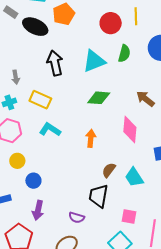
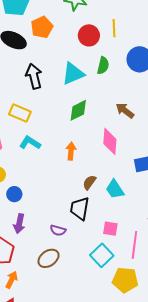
green diamond: (99, 98) -> (78, 110), turned -30

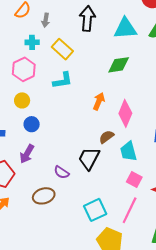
pink diamond: (110, 141) -> (125, 113), moved
cyan L-shape: (30, 143) -> (63, 80), turned 120
pink square: (110, 229) -> (134, 180), moved

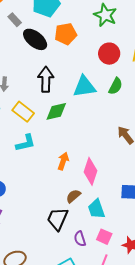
green diamond: (119, 65) -> (56, 111), moved
purple semicircle: (62, 172) -> (80, 239), moved, turned 42

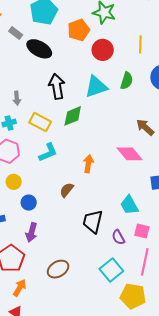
orange pentagon: (66, 34) -> (79, 30), moved
red circle: (109, 54) -> (103, 50), moved
pink diamond: (90, 171) -> (130, 154), moved, turned -48
brown semicircle: (73, 196) -> (67, 190), moved

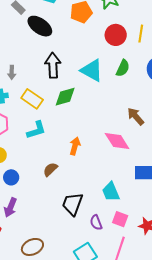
red circle: (103, 50) -> (116, 35), moved
cyan triangle: (96, 87) -> (92, 70), turned 40

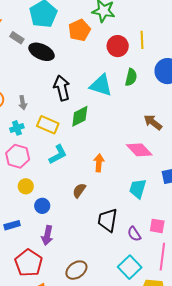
cyan trapezoid: (111, 192) -> (138, 189), moved, turned 50

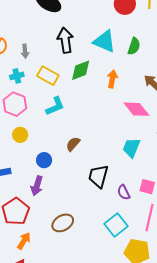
green semicircle: (131, 77) -> (134, 46), moved
orange arrow: (99, 163) -> (112, 79), moved
blue circle: (42, 206) -> (44, 160), moved

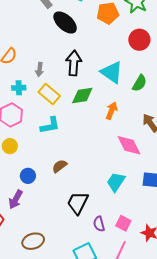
gray arrow: (25, 51) -> (39, 69), moved

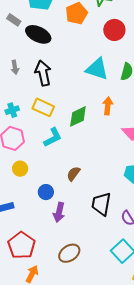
black arrow: (74, 63) -> (43, 73), moved
gray arrow: (39, 69) -> (15, 67), moved
green diamond: (82, 95) -> (78, 116), moved
purple arrow: (16, 199) -> (59, 212), moved

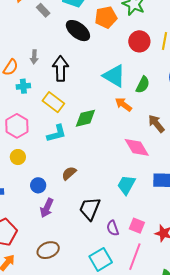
black ellipse: (38, 34) -> (78, 31), moved
orange arrow: (108, 106) -> (123, 105), moved, turned -72
cyan cross: (12, 110) -> (23, 86), moved

